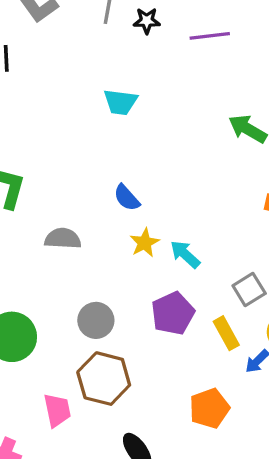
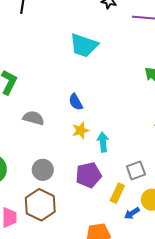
cyan trapezoid: (121, 102) -> (84, 45), size x1.4
cyan arrow: (185, 254) -> (103, 142), turned 30
yellow rectangle: (226, 333) -> (117, 193), turned 42

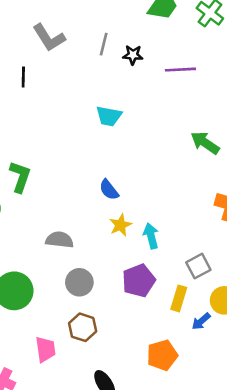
cyan trapezoid: (84, 45) -> (109, 116), size x0.7
gray semicircle: (33, 118) -> (60, 240), moved
brown hexagon: (40, 205) -> (83, 327), size x0.7

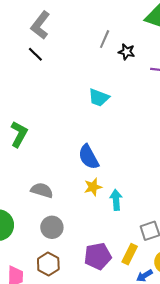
gray L-shape: (49, 38) -> (40, 25), moved, turned 60
black line: (23, 77) -> (35, 54), turned -56
blue semicircle: (109, 190) -> (89, 157), size x1.4
purple pentagon: (139, 281) -> (98, 256), moved

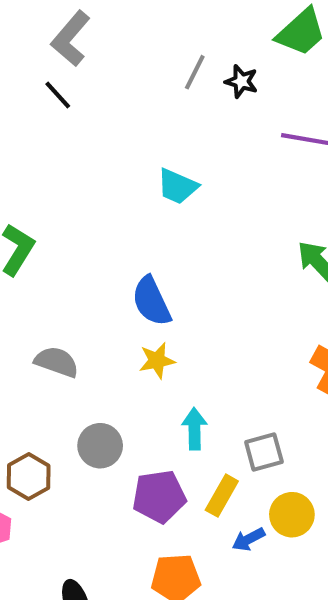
black star: (127, 52) -> (241, 81), moved
cyan arrow: (116, 200) -> (194, 429), moved
gray circle: (52, 227) -> (100, 446), moved
brown hexagon: (48, 264) -> (29, 476), moved

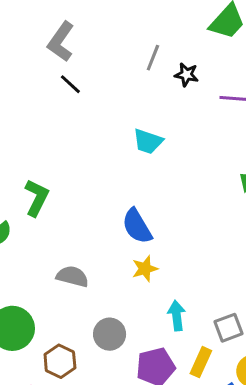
black star: (241, 81) -> (186, 75), moved
black line: (58, 95) -> (70, 84), moved

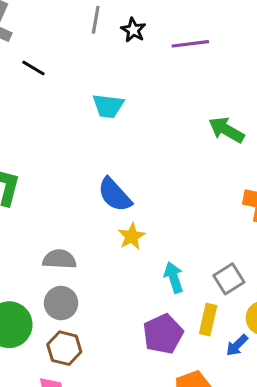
black star: (186, 75) -> (133, 30), turned 30
black line: (70, 84) -> (33, 68), moved
gray circle: (110, 334) -> (61, 303), moved

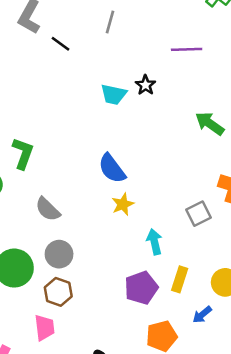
black star: (133, 30) -> (145, 85), moved
black line: (33, 68) -> (60, 44), moved
gray semicircle: (59, 259) -> (48, 209), moved, turned -144
gray square: (229, 279) -> (199, 214), moved
blue arrow: (237, 345) -> (202, 315), moved

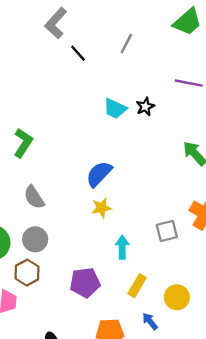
blue semicircle: (112, 168) -> (99, 174), turned 68
purple pentagon: (141, 288) -> (85, 283), moved
blue arrow: (202, 315) -> (150, 321), turned 78

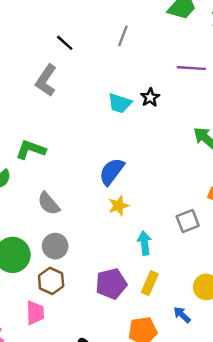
gray L-shape: (56, 23) -> (46, 80), moved
black line: (78, 53) -> (65, 43), moved
green L-shape: (23, 143) -> (31, 150), turned -96
yellow rectangle: (137, 286) -> (150, 283), moved

